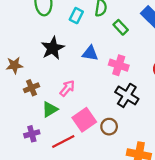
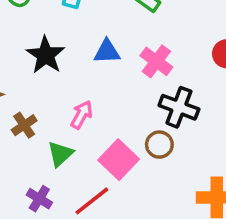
pink cross: (119, 65) -> (156, 61), turned 30
brown circle: (109, 127) -> (159, 145), moved
purple cross: (32, 134) -> (39, 199), turned -32

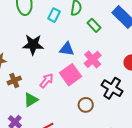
black star: (46, 55) -> (33, 45), turned 30
black cross: (179, 107) -> (112, 88), moved
pink square: (119, 160) -> (70, 75), moved

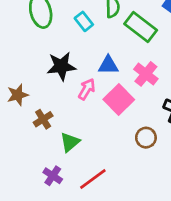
cyan rectangle: (54, 15) -> (84, 21), turned -56
green rectangle: (94, 25) -> (141, 27), size x1.6
pink arrow: (47, 81) -> (87, 89), moved

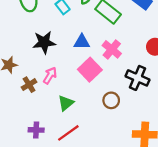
pink arrow: (87, 89) -> (50, 76), moved
green triangle: (70, 142) -> (66, 103), moved
purple cross: (53, 176) -> (36, 130), turned -32

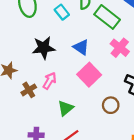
blue triangle: (82, 42) -> (81, 47), turned 35
pink cross: (112, 49) -> (120, 48), moved

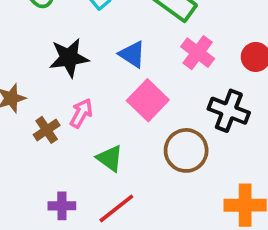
brown circle: (111, 105) -> (186, 150), size x1.5
green triangle: (65, 108) -> (110, 158), turned -42

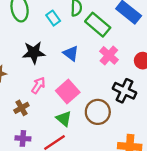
pink square: (148, 100) -> (68, 92), moved
brown cross: (47, 130) -> (21, 108), moved
green triangle: (110, 158) -> (64, 119), moved

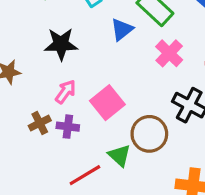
blue triangle: (71, 53) -> (122, 29), moved, turned 42
green triangle: (64, 119) -> (119, 155), moved
purple cross: (23, 138) -> (68, 127), moved

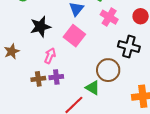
pink square: (107, 103) -> (74, 36), moved
brown cross: (40, 123) -> (38, 79), turned 32

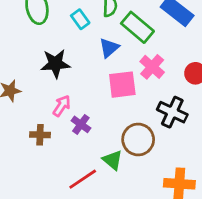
pink square: (74, 36) -> (122, 85), moved, turned 35
purple cross: (56, 77) -> (81, 124), moved, turned 32

